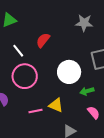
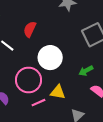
white circle: (69, 72) -> (50, 58), moved
pink circle: (25, 76) -> (29, 80), moved

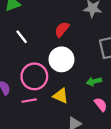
red semicircle: (30, 29) -> (62, 29), moved
pink line: (38, 103) -> (29, 101), moved

